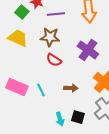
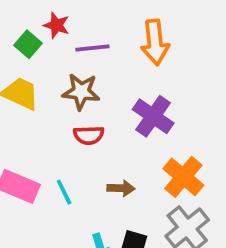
red semicircle: (54, 60) -> (89, 135), turned -35

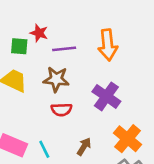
green square: (28, 44) -> (19, 46), turned -36
brown arrow: (121, 188) -> (84, 147), turned -60

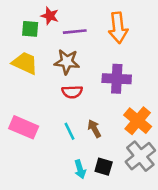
purple cross: (106, 96) -> (117, 79), turned -32
brown arrow: (84, 147) -> (94, 129), turned -60
cyan line: (44, 149) -> (69, 131), moved

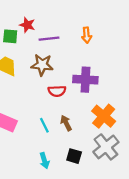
orange arrow: (118, 28) -> (87, 35), size x0.6
red semicircle: (72, 92) -> (57, 91), moved
cyan arrow: (80, 169) -> (44, 161), moved

